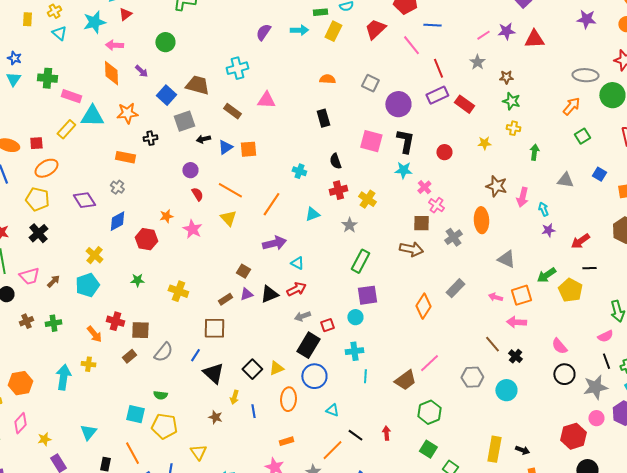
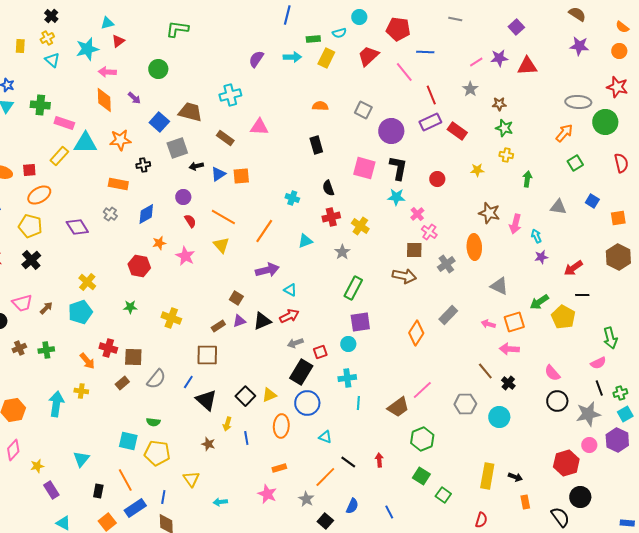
blue diamond: (117, 221) -> (146, 214), moved

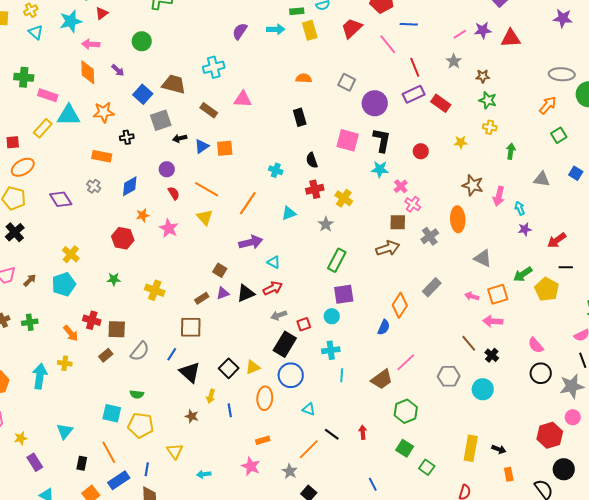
yellow rectangle: (326, 58) -> (310, 30), turned -42
brown arrow: (404, 276) -> (388, 248), turned -30
blue semicircle: (352, 506) -> (384, 327), moved

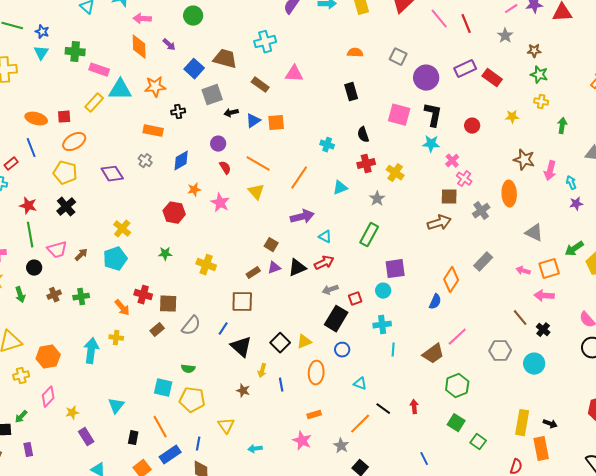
red line: (415, 67) -> (466, 24), moved
green rectangle: (337, 260) -> (369, 235), moved
blue circle: (291, 375) -> (342, 350), size x0.6
orange rectangle: (509, 474) -> (541, 449), moved, size x1.6

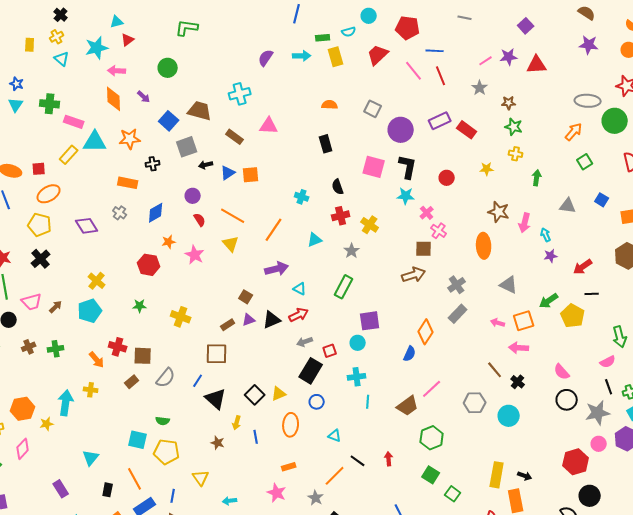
gray cross: (481, 211) -> (457, 285), moved
yellow star: (72, 413) -> (47, 424), moved

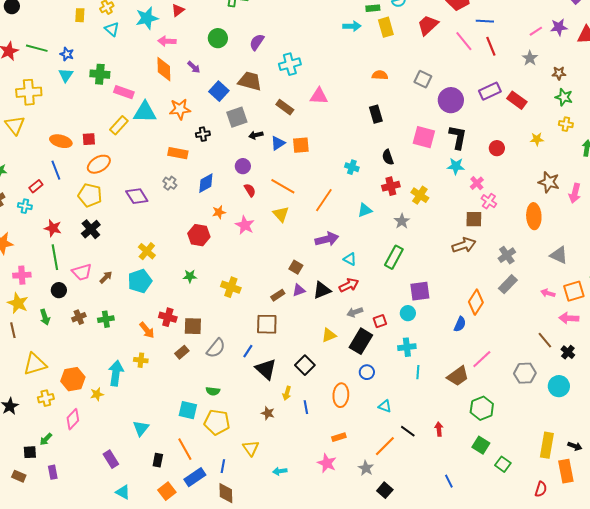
purple semicircle: (266, 58) -> (257, 42), moved
yellow triangle: (279, 394) -> (329, 335), moved

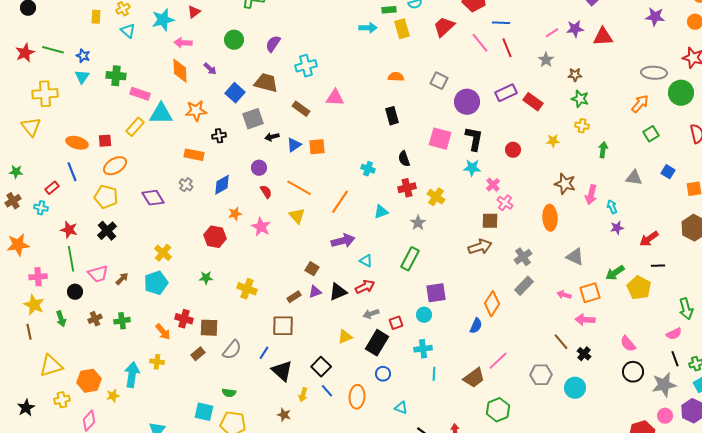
blue line: (306, 407) -> (327, 391), moved, turned -32

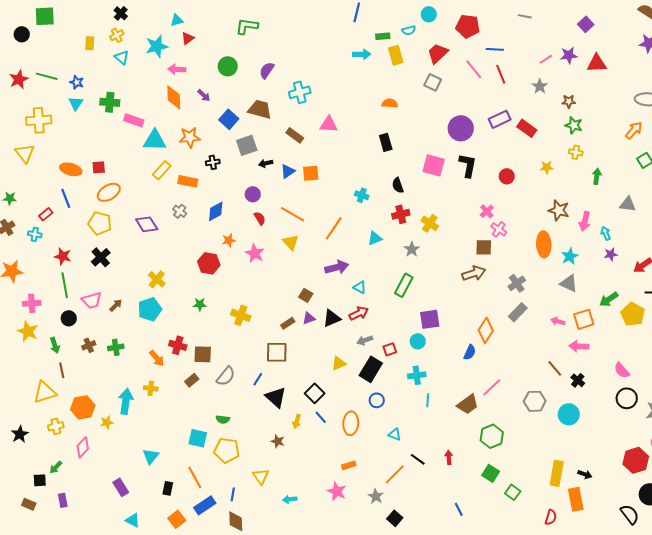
gray square: (439, 81) -> (433, 82), moved
yellow rectangle: (135, 127) -> (162, 170), moved
cyan star: (472, 168) -> (570, 256), moved, turned -30
brown line: (29, 332) -> (62, 370), moved

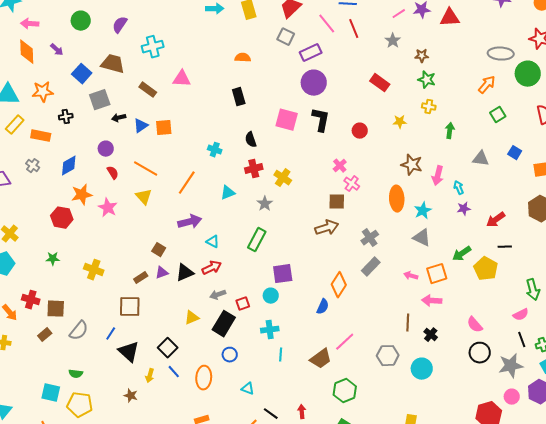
purple rectangle: (500, 119) -> (311, 53), moved
orange star: (229, 240) -> (82, 195), size x1.5
brown line: (555, 368) -> (408, 323), turned 42

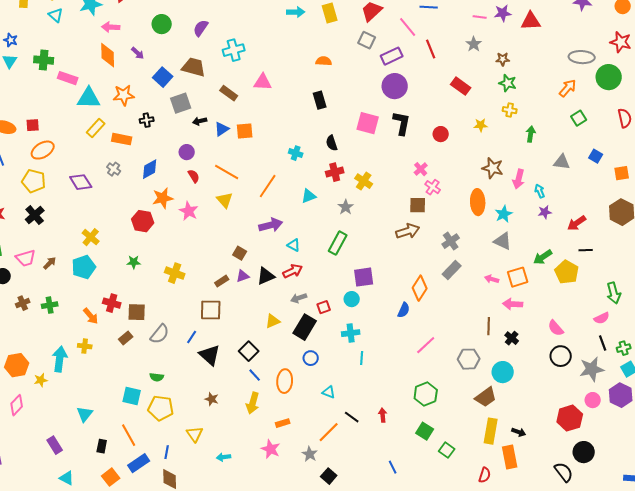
pink line: (399, 14) -> (480, 17), turned 40
red line: (354, 29) -> (431, 49), moved
brown trapezoid: (321, 359) -> (486, 397), moved
yellow arrow: (150, 376) -> (253, 403), moved, size x1.5

